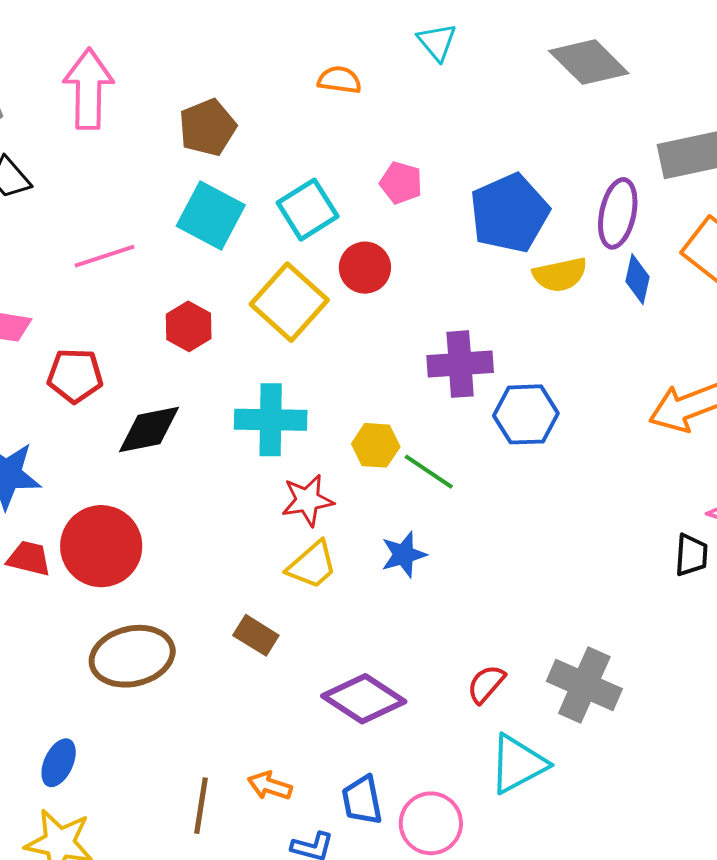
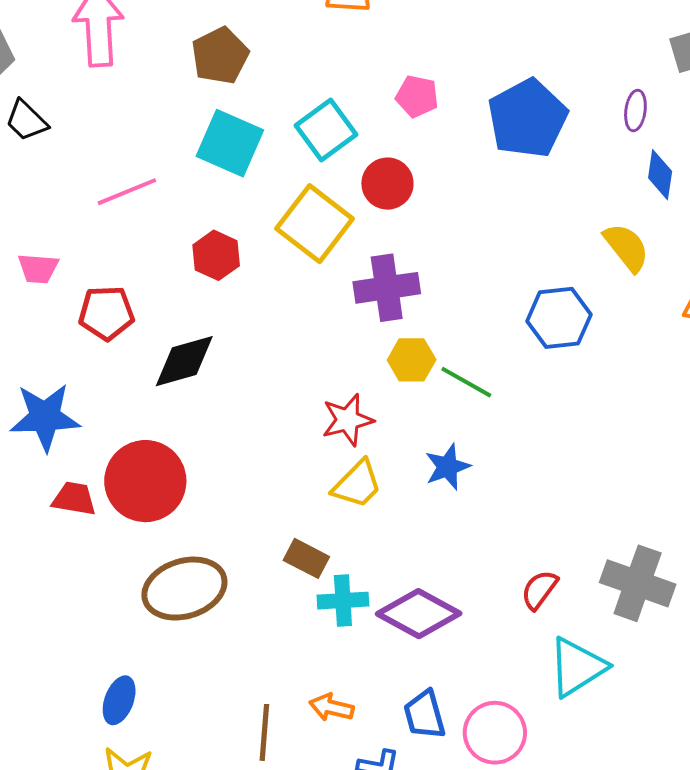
purple ellipse: (618, 213) -> (635, 111), size x0.6
yellow semicircle: (560, 275) -> (626, 247), moved, turned -112
purple cross: (460, 364) -> (387, 288), moved
cyan cross: (271, 420) -> (343, 601), moved, size x0.7

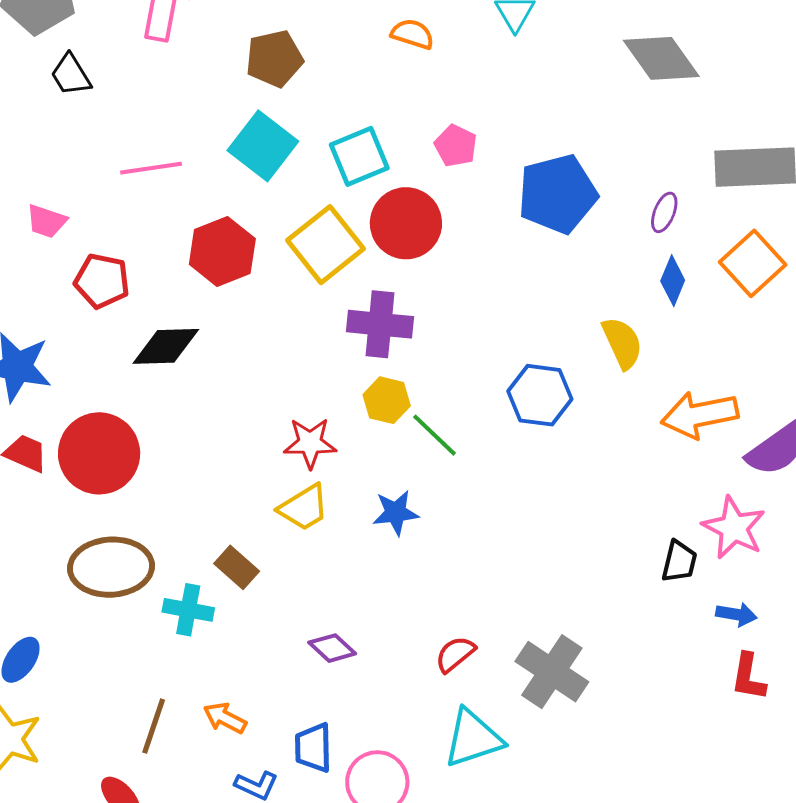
red circle: (387, 184) -> (406, 223), size x1.4
red hexagon: (216, 255) -> (222, 251), size x1.4
cyan cross: (343, 601) -> (188, 610), moved
purple diamond: (419, 614) -> (332, 648), size x0.6

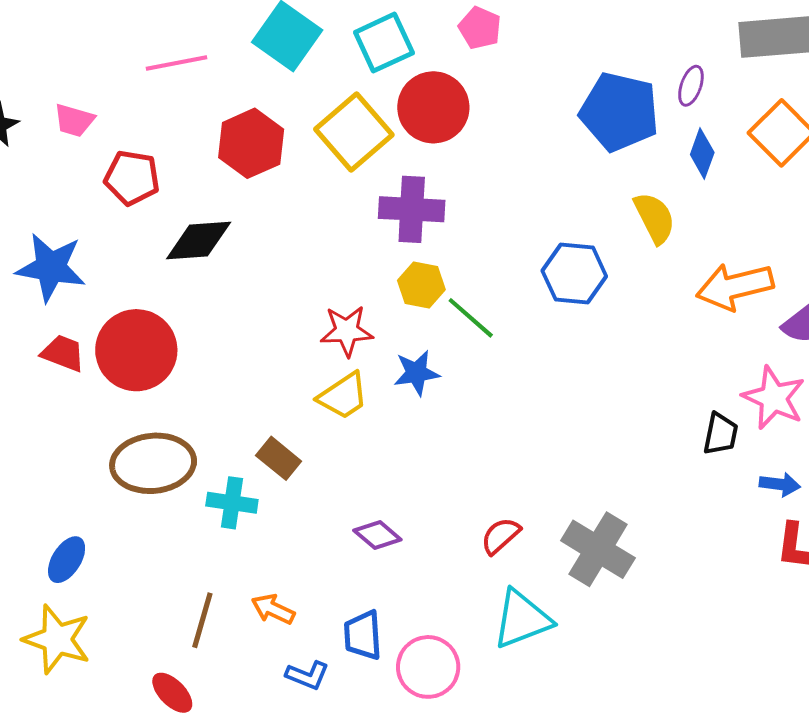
blue pentagon: (558, 194) -> (619, 112), moved, turned 30
blue star: (396, 513) -> (417, 373), moved

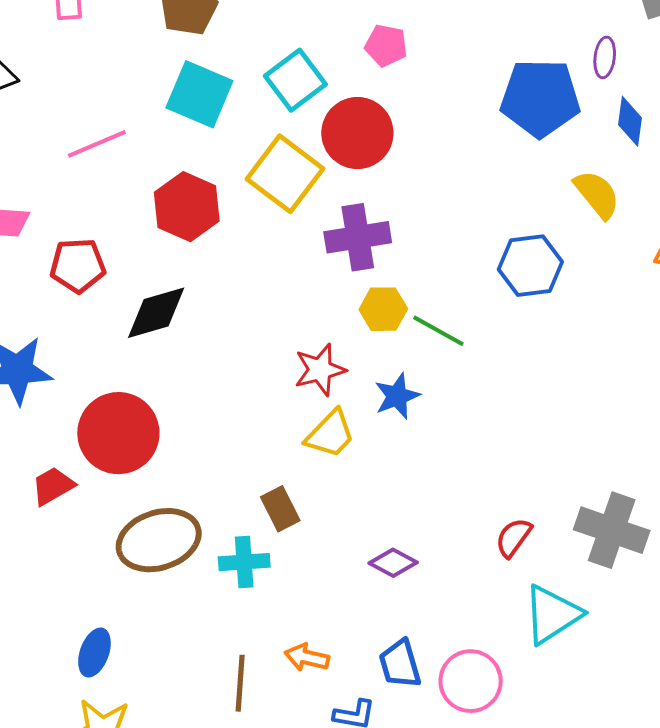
red trapezoid: (63, 353) -> (53, 486), moved, turned -39
brown rectangle: (279, 458) -> (280, 509), turned 36

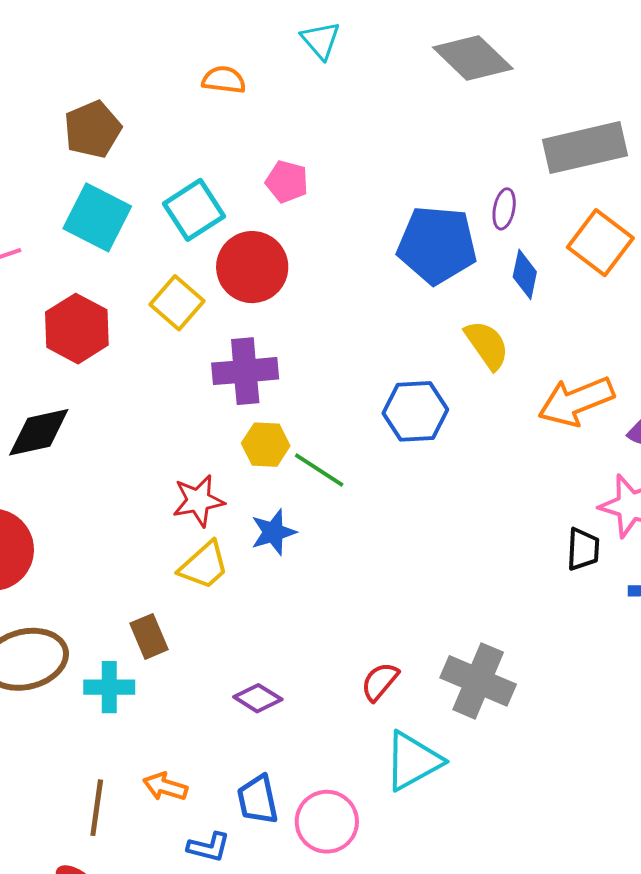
yellow square: (285, 174) -> (177, 303), size x0.7

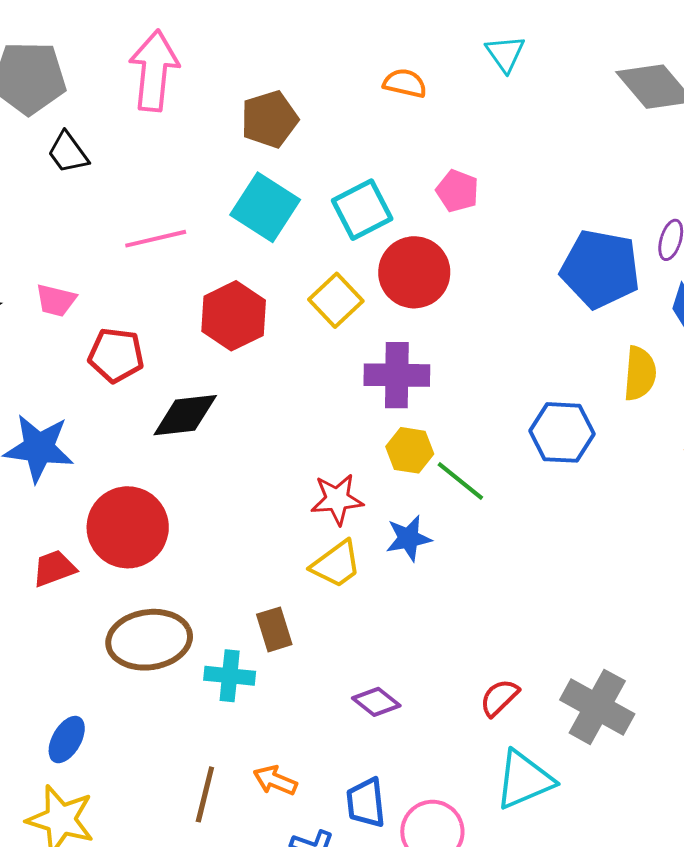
yellow semicircle: (487, 345) -> (640, 373), turned 34

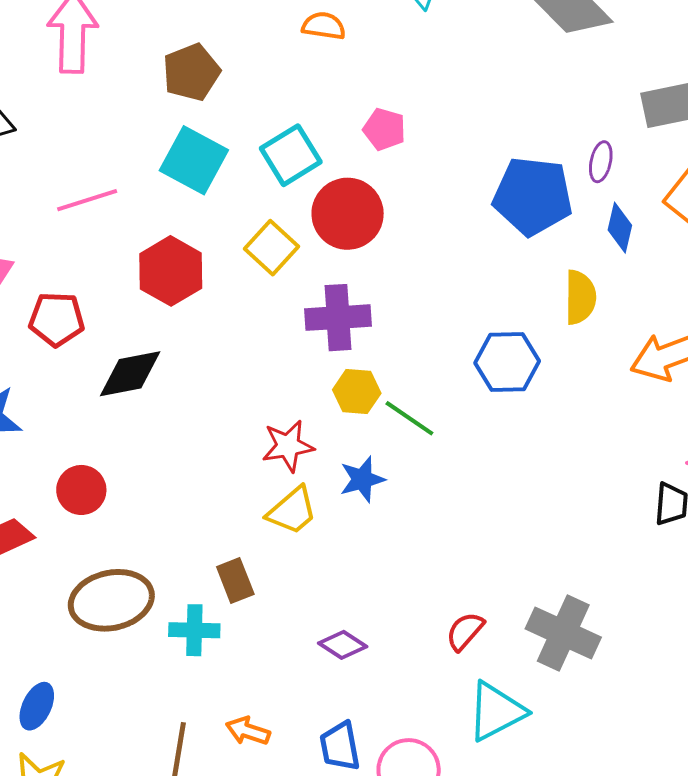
red circle: (128, 527) -> (81, 490), size x0.6

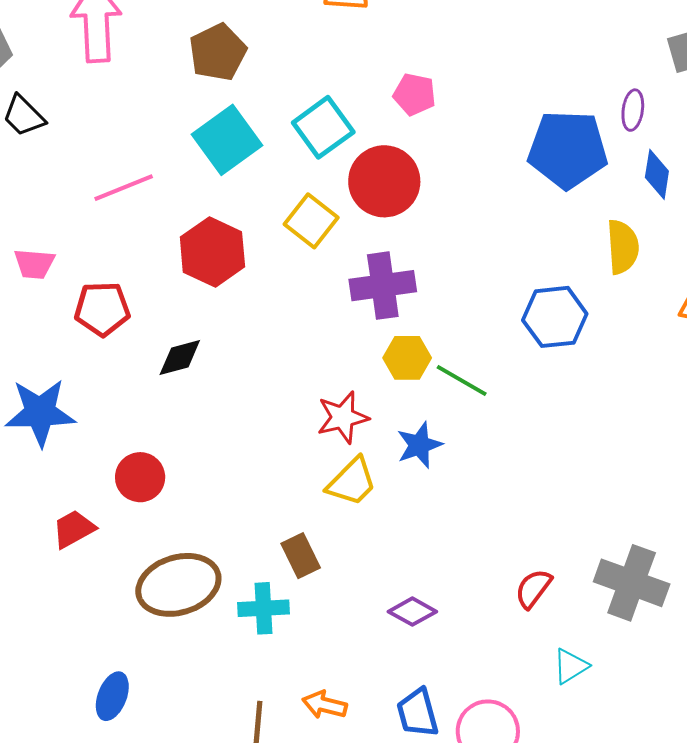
cyan square: (194, 160) -> (227, 140), turned 30
black diamond: (130, 374) -> (180, 358), size x0.7
cyan triangle: (496, 711) -> (571, 666), size x0.6

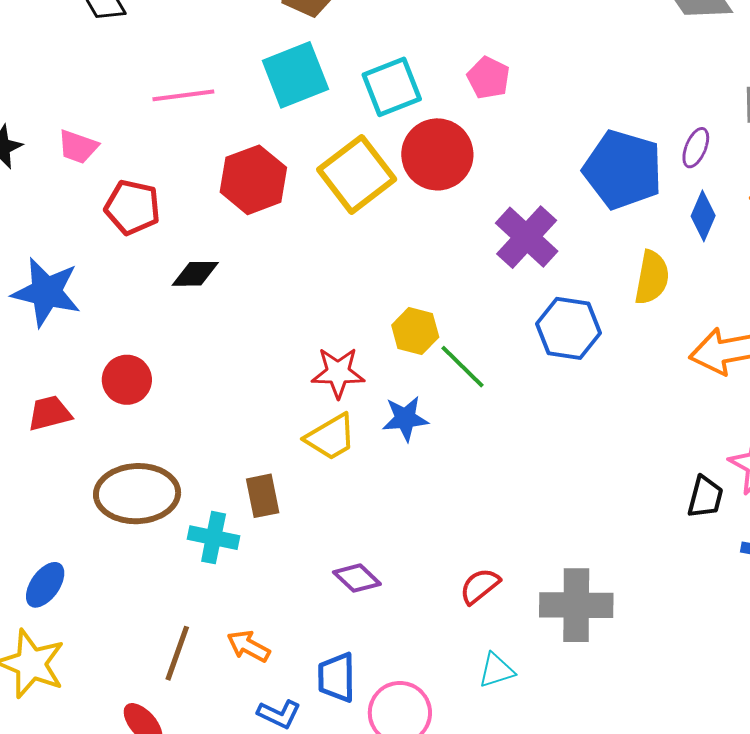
yellow square: (311, 221) -> (357, 174), size x1.4
purple cross: (383, 286) -> (527, 237), moved, turned 36
gray cross: (632, 583) -> (576, 605), turned -34

